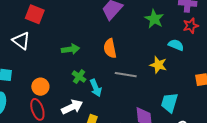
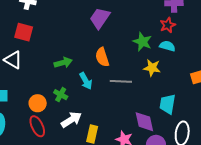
green star: (154, 19) -> (142, 42), moved
red star: (191, 26) -> (168, 25), moved
green cross: (79, 77) -> (61, 95), moved
cyan arrow: (96, 88) -> (86, 81), moved

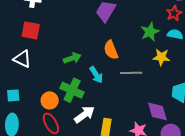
green star: (142, 42) -> (150, 32), turned 30
green cross: (61, 95) -> (72, 90), size x1.6

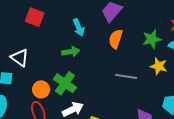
orange semicircle: (111, 50) -> (116, 39), moved, turned 30
white triangle: (22, 59) -> (20, 58), moved
cyan arrow: (96, 75) -> (79, 27), moved

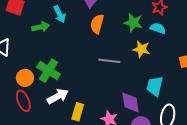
green star: (152, 39) -> (133, 23), turned 30
green arrow: (71, 52) -> (41, 27), moved

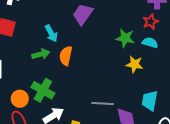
orange semicircle: (97, 24) -> (66, 56), moved
green arrow: (41, 27) -> (41, 54), moved
gray line: (109, 61) -> (103, 104), moved

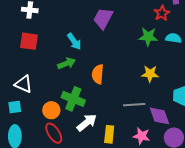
red star: (151, 22) -> (162, 13), moved
orange semicircle: (66, 56) -> (98, 74), moved
yellow star: (135, 64) -> (150, 74), moved

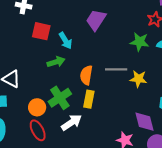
red square: (29, 41) -> (41, 31), moved
green cross: (73, 99) -> (60, 98), turned 30
gray line: (134, 105) -> (116, 69), moved
yellow rectangle: (109, 134) -> (89, 99), moved

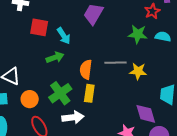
orange circle: (37, 107) -> (30, 99), moved
white arrow: (71, 122) -> (73, 117), turned 30

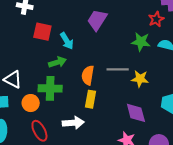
green cross: (60, 93) -> (50, 88), moved, turned 35
purple diamond: (146, 114) -> (136, 113), moved

